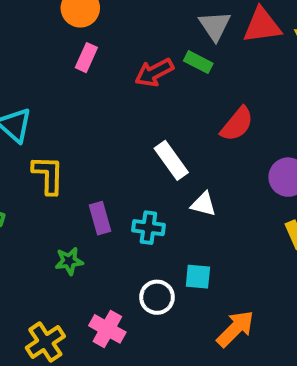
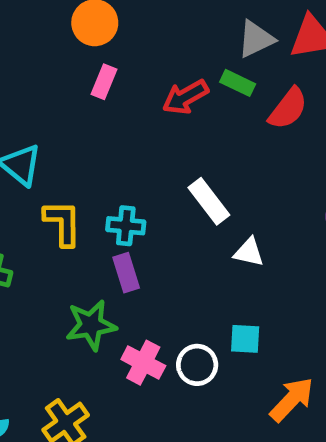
gray triangle: (215, 26) -> (256, 39), turned 40
red semicircle: (237, 124) -> (288, 109), moved
cyan cross: (148, 228) -> (126, 226), moved
green star: (69, 261) -> (91, 325), size x1.5
pink cross: (107, 329) -> (143, 363), moved

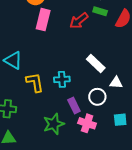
pink rectangle: (104, 82) -> (43, 20), size x1.5
purple rectangle: (126, 273) -> (74, 105), moved
pink cross: (143, 363) -> (87, 123), moved
white circle: (197, 365) -> (97, 97), moved

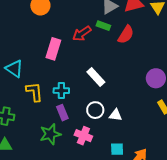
pink rectangle: (43, 20) -> (53, 49), moved
white triangle: (116, 83) -> (116, 115), moved
purple rectangle: (74, 105) -> (62, 113), moved
cyan square: (120, 120) -> (117, 149), moved

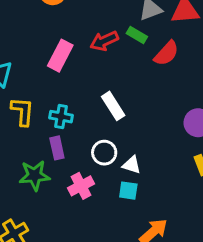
pink cross: (83, 136) -> (81, 186), turned 30
cyan square: (117, 149) -> (128, 191), moved

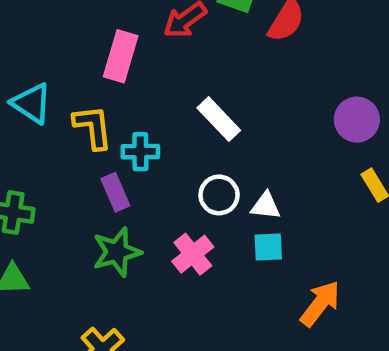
yellow L-shape: (22, 112) -> (93, 127), moved
purple rectangle: (57, 148) -> (115, 192), moved

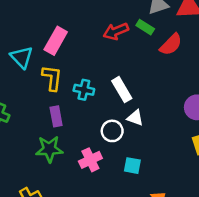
pink rectangle: (121, 56) -> (56, 41), moved
cyan cross: (140, 152) -> (84, 90), moved
white triangle: (266, 206) -> (135, 118), moved

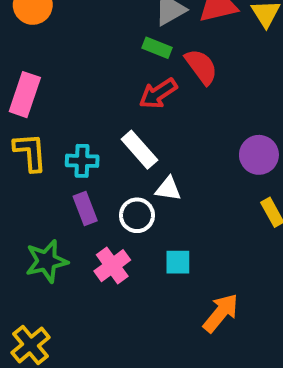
red arrow: (116, 31) -> (158, 94), moved
red semicircle: (171, 44) -> (201, 67), turned -70
purple rectangle: (56, 116) -> (85, 209), moved

